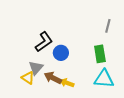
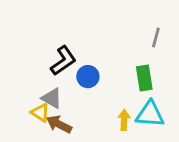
gray triangle: (36, 68) -> (52, 98), turned -42
brown arrow: (53, 78) -> (59, 124), moved
yellow arrow: (67, 83) -> (124, 120), moved, turned 72

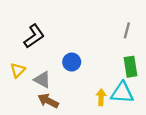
black L-shape: (63, 61) -> (34, 36), moved
green rectangle: (144, 78) -> (130, 67), moved
yellow triangle: (40, 113) -> (18, 70), moved, turned 42

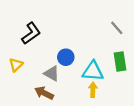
gray line: (127, 30) -> (117, 28), turned -56
gray triangle: (42, 80) -> (52, 73), moved
cyan triangle: (122, 93) -> (93, 71), moved

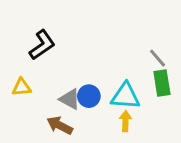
gray line: (117, 28) -> (158, 58), moved
blue circle: (66, 57) -> (89, 96), moved
yellow triangle: (16, 65) -> (22, 87), turned 40

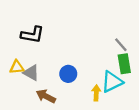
black L-shape: (42, 45) -> (32, 35), turned 45
cyan triangle: (125, 96) -> (112, 82), moved, turned -30
gray triangle: (70, 99) -> (31, 73), moved

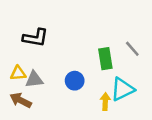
green rectangle: (124, 64) -> (105, 59), moved
gray triangle: (31, 73) -> (34, 79), turned -36
brown arrow: (46, 96) -> (21, 100), moved

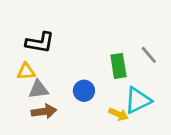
yellow triangle: (18, 73) -> (26, 71), moved
brown arrow: (21, 100) -> (44, 111), moved, turned 145
yellow arrow: (105, 102) -> (118, 114), turned 112

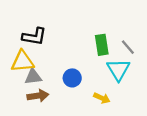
green rectangle: (118, 66) -> (102, 45), moved
yellow triangle: (26, 71) -> (22, 61), size x1.5
cyan triangle: (138, 100) -> (118, 70), moved, turned -35

